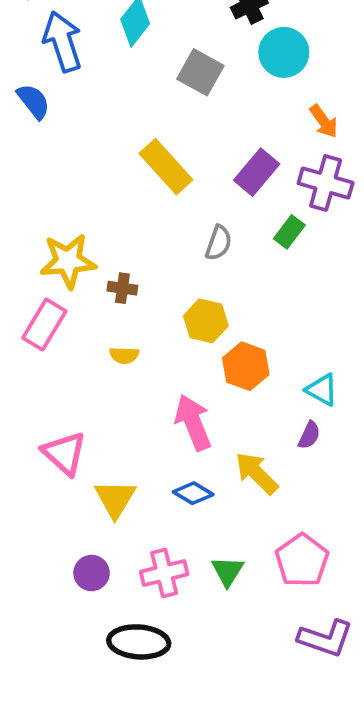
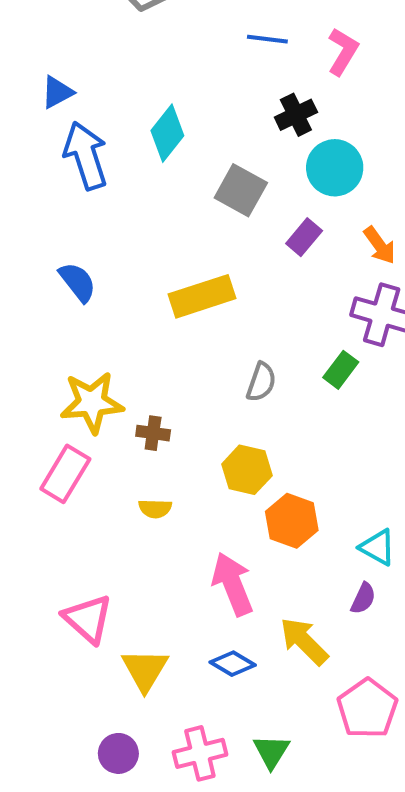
blue semicircle: (34, 101) -> (78, 282), moved
yellow rectangle: (166, 167) -> (202, 296), turned -66
purple rectangle: (257, 172) -> (304, 237), moved, size x0.7
pink pentagon: (302, 560) -> (367, 709), moved

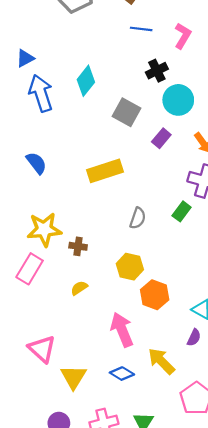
yellow semicircle: (155, 509) -> (79, 288), turned 144

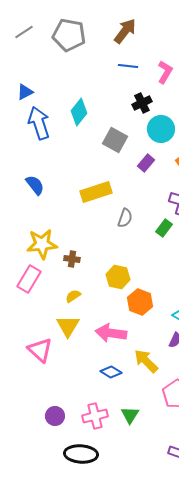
gray semicircle: (138, 218) -> (125, 218), moved
pink arrow: (122, 330) -> (111, 333), turned -60
yellow triangle: (74, 377) -> (68, 326), moved

